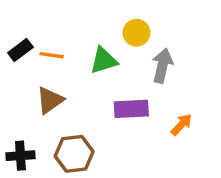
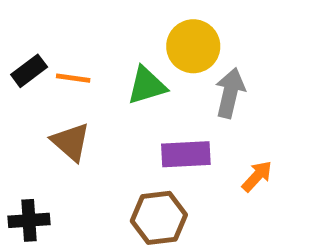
yellow circle: (136, 33) -> (193, 46), size x1.4
brown triangle: (50, 100) -> (71, 142), turned -44
brown hexagon: (74, 154) -> (159, 218), moved

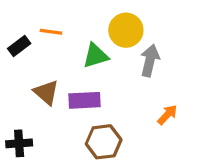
orange line: (73, 78) -> (51, 32), moved
purple rectangle: (186, 154) -> (84, 100), moved

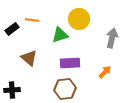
gray arrow: (150, 60) -> (112, 38), moved
purple rectangle: (84, 100) -> (70, 63), moved

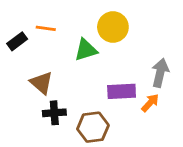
gray arrow: (112, 38) -> (160, 73), moved
purple rectangle: (70, 63) -> (122, 91), moved
black cross: (12, 90) -> (54, 113), moved

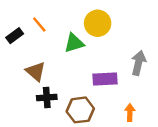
orange line: (46, 28) -> (39, 24), turned 42
orange arrow: (150, 103) -> (130, 112), moved, turned -42

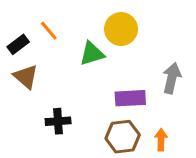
brown triangle: (36, 72) -> (26, 77), moved
brown hexagon: (80, 110) -> (123, 137), moved

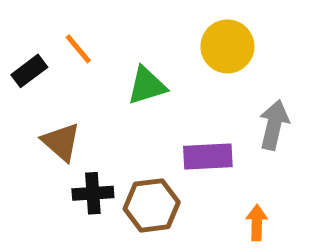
yellow circle: (121, 29) -> (227, 46), moved
brown triangle: (26, 77) -> (61, 142), moved
brown hexagon: (123, 137) -> (152, 205), moved

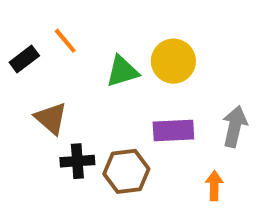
yellow circle: (227, 46) -> (173, 61), moved
gray arrow: (274, 125) -> (235, 126), moved

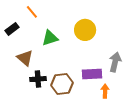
orange line: (65, 41) -> (32, 12), moved
green triangle: (122, 71) -> (50, 38), moved
purple rectangle: (173, 131) -> (92, 74), moved

